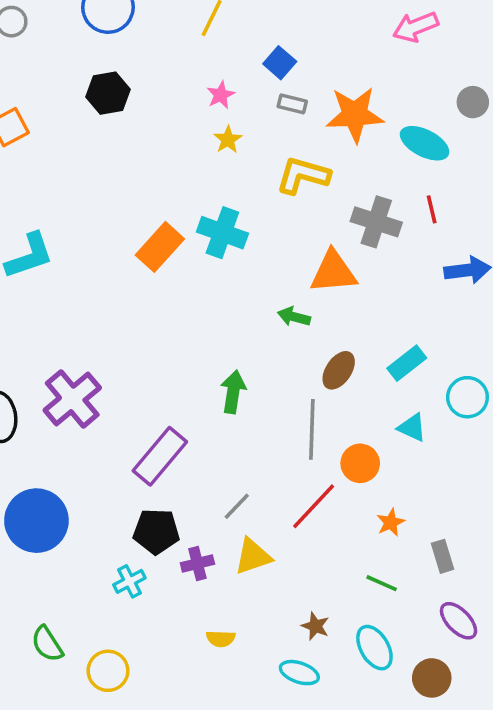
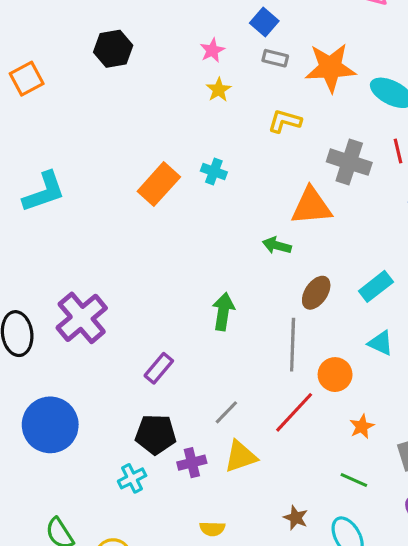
yellow L-shape: (303, 175) -> (285, 121), size x0.7
cyan cross: (222, 233) -> (214, 172), size x0.6
purple rectangle: (160, 456) -> (159, 368), size x0.6

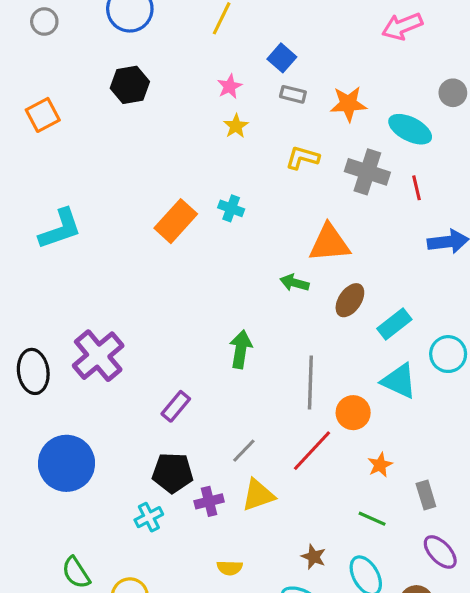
orange star: (330, 68) -> (348, 104), size x0.7
gray cross: (349, 162) -> (367, 172), moved
brown ellipse: (316, 293) -> (350, 300), moved
cyan triangle: (381, 343) -> (399, 381), size x1.4

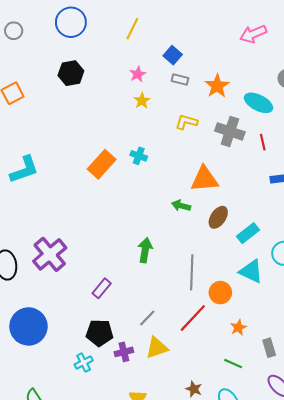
orange star: (348, 104) -> (217, 86), turned -30

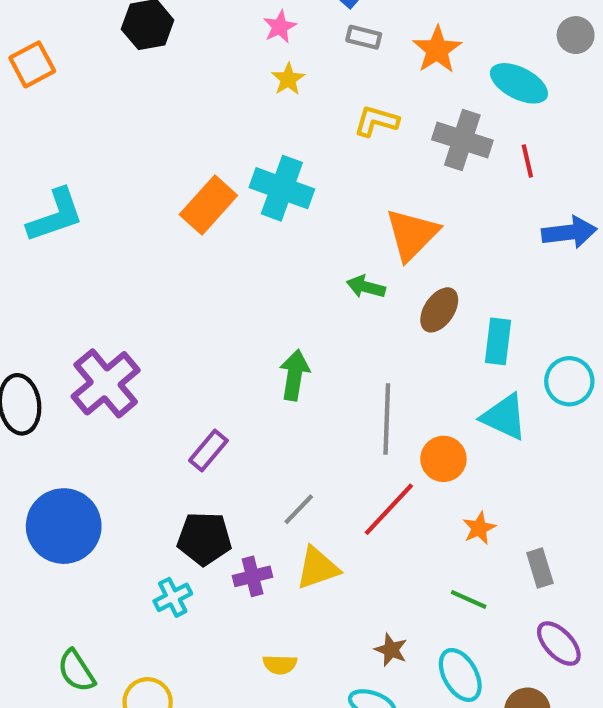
cyan cross: (139, 156) -> (282, 188), size x1.8
orange triangle: (204, 179) -> (412, 234), turned -40
cyan rectangle: (248, 233) -> (498, 341), turned -45

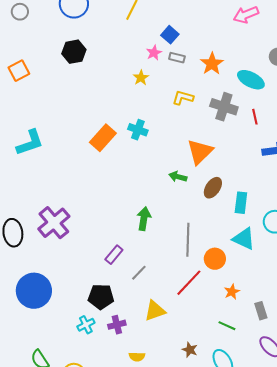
pink star: (280, 27) -> (154, 53), moved
cyan cross: (282, 188) -> (138, 130), size x0.7
purple rectangle: (208, 450) -> (114, 255), moved
gray line: (299, 509) -> (139, 273), moved
purple cross: (253, 576) -> (117, 325), moved

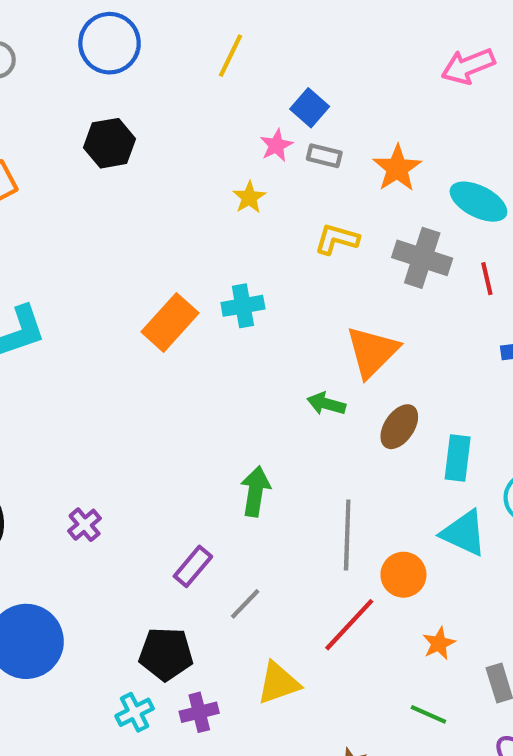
cyan cross: (138, 130) -> (243, 306), turned -30
purple cross: (54, 223) -> (85, 525), moved, size x0.5

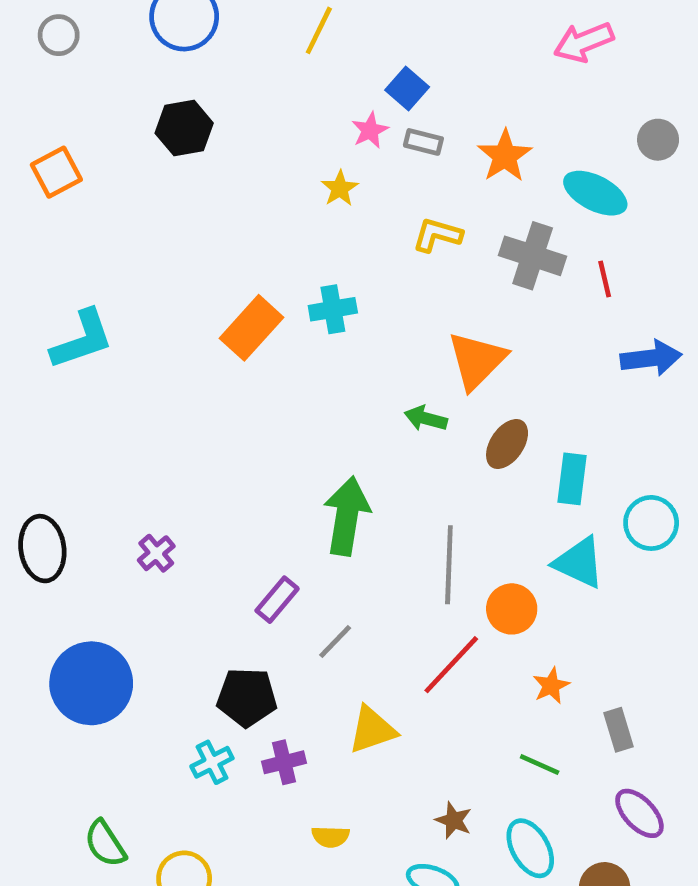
green arrow: (255, 491) -> (347, 516), size x1.4

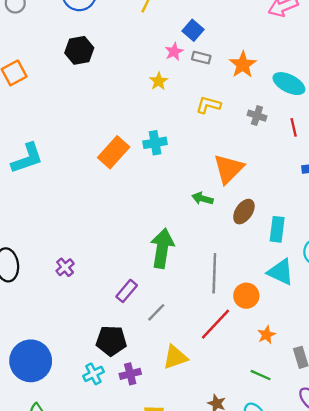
gray cross: (533, 256) -> (257, 116), size x0.6
blue circle: (91, 683) -> (31, 361), moved

